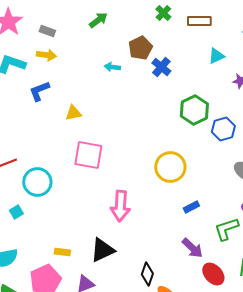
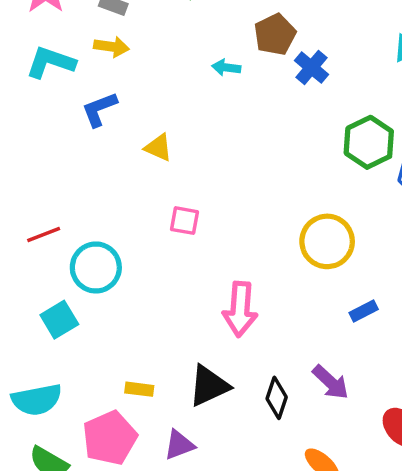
yellow triangle: (73, 113) -> (158, 148), turned 36
pink square: (88, 155) -> (184, 221), size x0.6
cyan square: (16, 212) -> (59, 320), size x1.5
purple arrow: (192, 248) -> (331, 382), moved
black diamond: (147, 274) -> (277, 398), moved

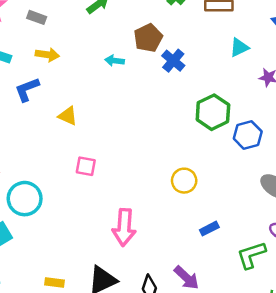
yellow arrow: (111, 47) -> (47, 55), moved
yellow circle: (327, 241) -> (184, 181), size x0.7

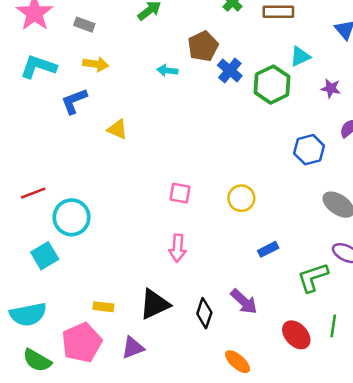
green hexagon: (213, 112) -> (272, 85), moved
pink square: (86, 166) -> (180, 193), moved
pink arrow: (124, 227) -> (178, 248), size x0.7

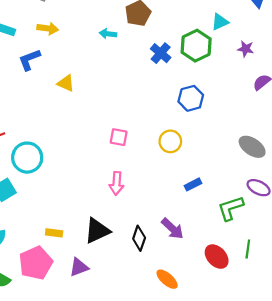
blue cross: (230, 71) -> (161, 53), moved
blue hexagon: (309, 150) -> (191, 98), moved

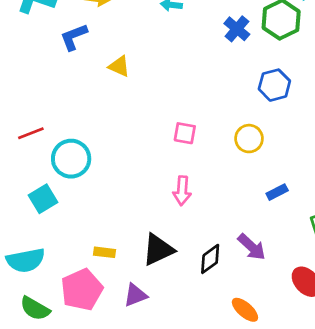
black diamond: (139, 238) -> (210, 259), turned 35

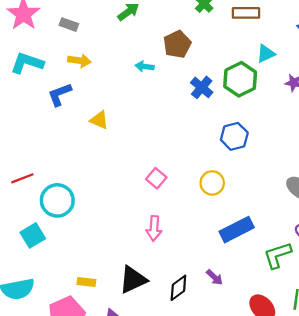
pink square: (185, 133) -> (156, 178), turned 30
blue rectangle: (277, 192) -> (237, 230), size x1.8
purple arrow: (252, 247) -> (215, 277), size x0.7

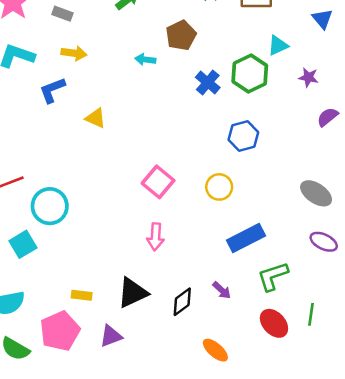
pink square: (156, 178) -> (158, 182), size x1.4
green L-shape: (277, 255) -> (273, 276), moved

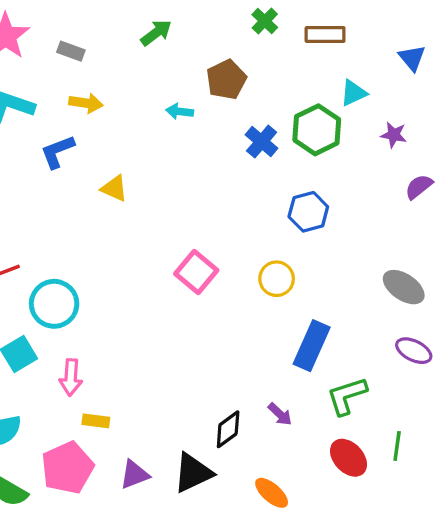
pink arrow: (155, 237) -> (71, 377), moved
blue rectangle: (246, 238) -> (312, 346), turned -39
black triangle: (133, 293) -> (193, 473), moved

